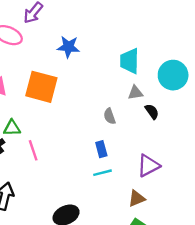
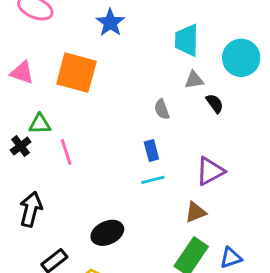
blue star: (68, 47) -> (110, 23), turned 30

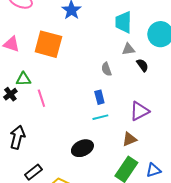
black ellipse: (107, 233) -> (82, 148), moved

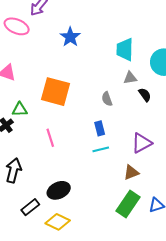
orange square: (48, 44) -> (55, 92), moved
pink line: (41, 98) -> (50, 138), moved
black ellipse: (82, 148) -> (59, 190), moved

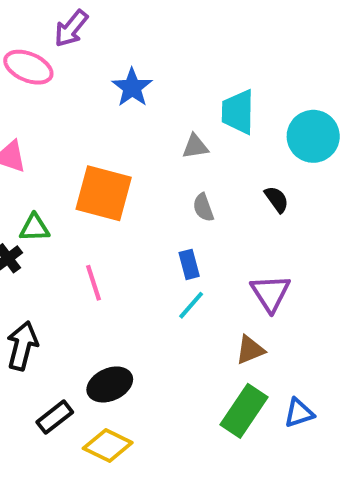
gray triangle: (130, 78) -> (195, 146), moved
purple triangle: (142, 143) -> (270, 293), turned -35
cyan line: (101, 149) -> (191, 305), turned -35

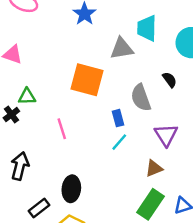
gray triangle: (195, 146) -> (122, 49), size x1.5
orange square: (104, 193) -> (87, 80), moved
gray semicircle: (203, 207) -> (141, 98), moved, size x1.6
black ellipse: (110, 384) -> (71, 189), turned -60

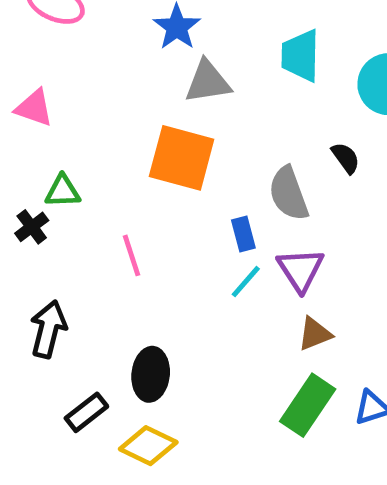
gray triangle: (122, 49) -> (208, 82), moved
purple triangle: (166, 135) -> (300, 270), moved

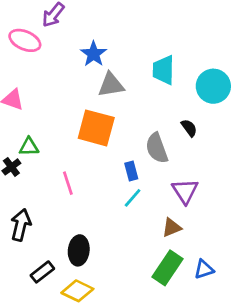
purple triangle: (300, 270) -> (185, 191), moved

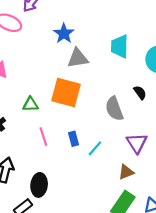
green triangle: (29, 147) -> (30, 104), moved
blue rectangle: (131, 171) -> (73, 139), moved
black ellipse: (79, 250) -> (39, 185), moved

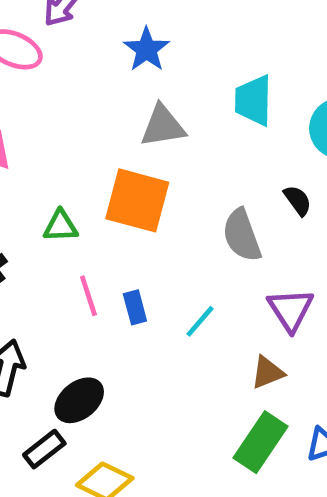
blue star: (64, 33) -> (147, 49), moved
blue rectangle: (73, 139) -> (135, 307), moved
black ellipse: (39, 185) -> (79, 400), turned 45

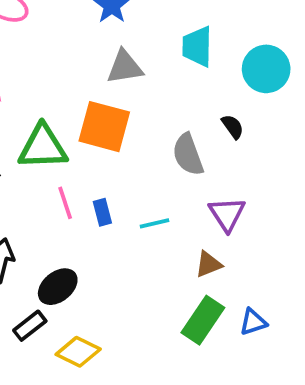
green triangle: (61, 226) -> (43, 147), size x1.8
cyan line: (200, 321) -> (154, 223), turned 36

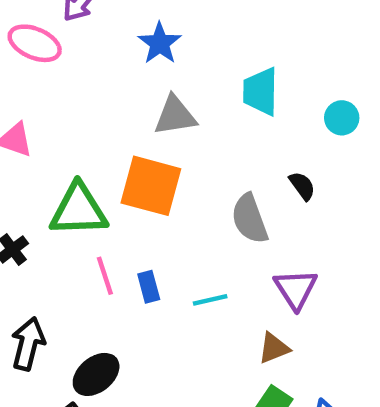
cyan circle: (266, 69) -> (342, 118), size x0.6

